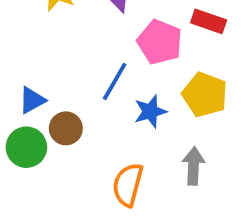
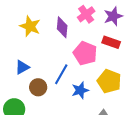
blue triangle: (32, 100) -> (22, 67), moved
brown circle: (66, 128) -> (38, 87), moved

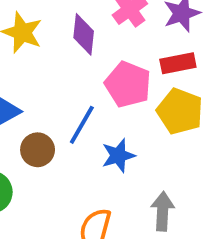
red rectangle: (111, 42) -> (178, 63), turned -30
yellow pentagon: (109, 81) -> (180, 111), moved

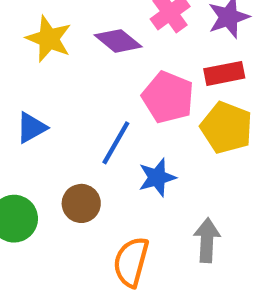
purple diamond: (84, 34) -> (118, 41), turned -57
brown circle: (38, 150) -> (81, 203), moved

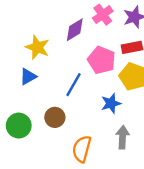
yellow star: (49, 39) -> (37, 47), moved
purple diamond: (118, 41) -> (75, 30), turned -70
blue star: (157, 177) -> (111, 103), moved

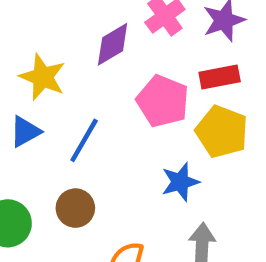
blue line: (74, 85) -> (84, 140), moved

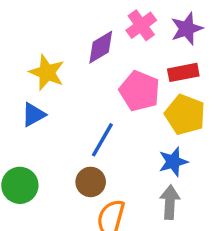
blue line: (84, 140) -> (102, 140), moved
blue star: (180, 182) -> (173, 162), moved
brown circle: (75, 208) -> (91, 182), moved

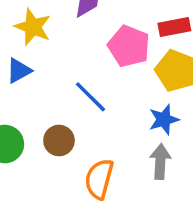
blue line: (102, 140) -> (90, 97), turned -75
brown circle: (91, 182) -> (59, 141), moved

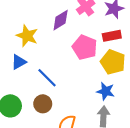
blue line: (90, 97) -> (47, 78), moved
blue star: (164, 120) -> (106, 91), turned 30

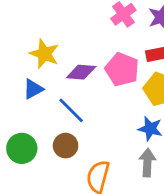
purple diamond: (61, 20) -> (81, 72), moved, turned 35

